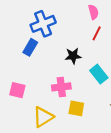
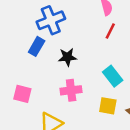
black star: (73, 56) -> (67, 57), moved
yellow square: (76, 108) -> (108, 106), moved

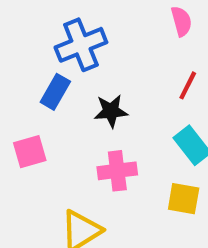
red line: (110, 31) -> (188, 85), moved
pink square: (22, 94) -> (30, 152), moved, turned -30

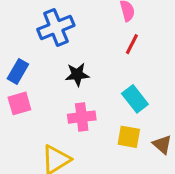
red line: (188, 85) -> (132, 44), moved
blue rectangle: (55, 92) -> (18, 71), moved

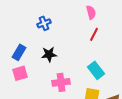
blue cross: (56, 27) -> (44, 23), size x0.6
black star: (77, 75) -> (49, 54), moved

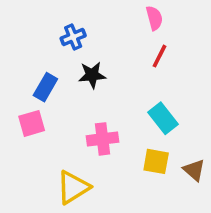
blue rectangle: (19, 52) -> (45, 87), moved
black star: (49, 54) -> (92, 75), moved

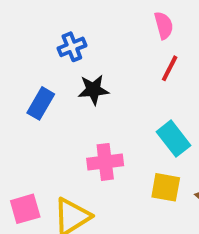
pink square: (32, 123) -> (25, 209), moved

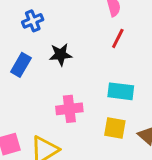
blue cross: (72, 47) -> (33, 21), moved
cyan rectangle: (173, 139) -> (121, 91), turned -45

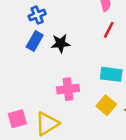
blue rectangle: (21, 65) -> (35, 41), moved
yellow square: (115, 128) -> (106, 105), turned 30

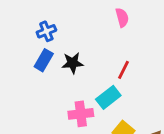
red line: (109, 30) -> (123, 70), moved
cyan rectangle: (111, 74) -> (108, 97), moved, turned -45

